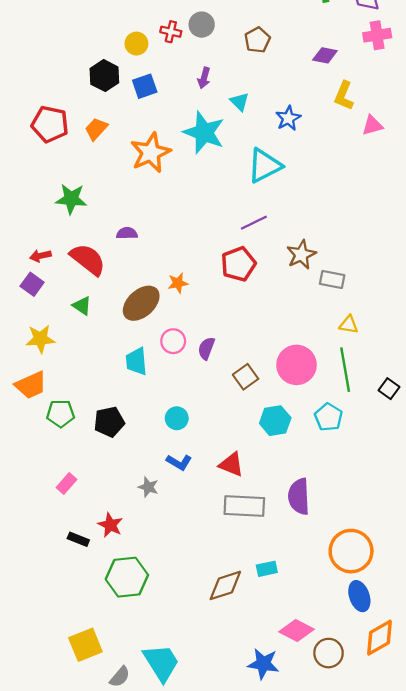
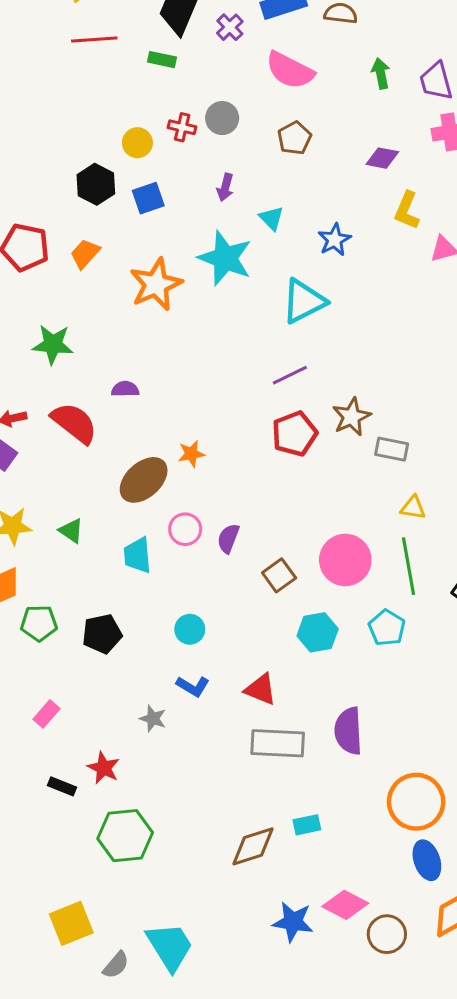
red pentagon: (238, 264) -> (294, 434), moved
green triangle: (82, 306) -> (71, 531), moved
blue star: (263, 664) -> (293, 922), moved

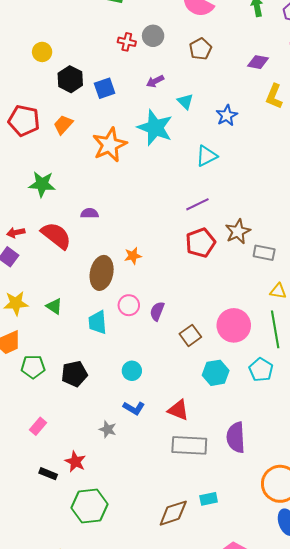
yellow circle: (137, 143) -> (42, 52), moved
purple arrow: (225, 187) -> (155, 81), turned 48
cyan triangle: (304, 301) -> (207, 156), size x0.7
brown ellipse: (144, 480) -> (102, 273), turned -36

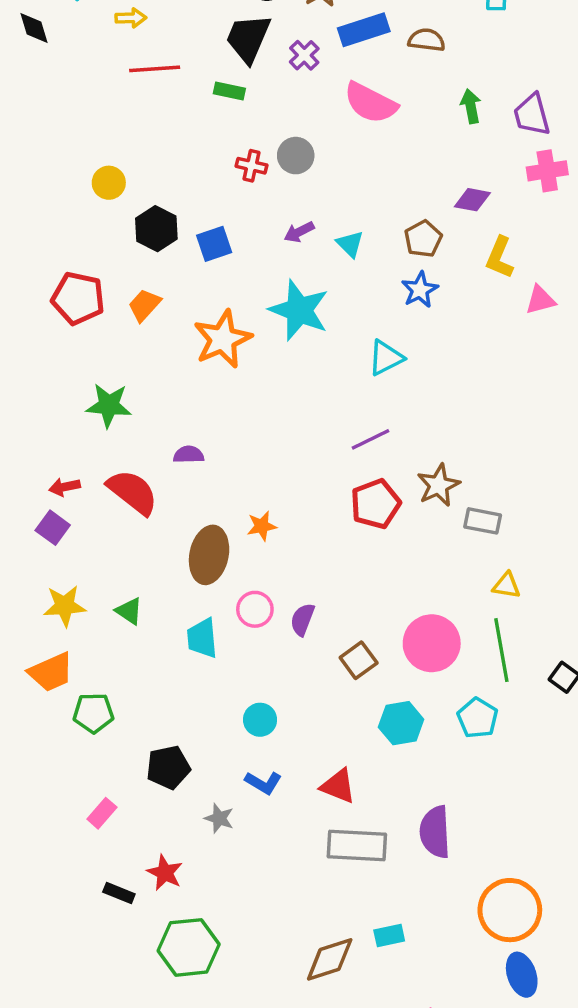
brown pentagon: (200, 49) -> (423, 239), moved
cyan triangle: (185, 101) -> (350, 244), moved
black pentagon: (74, 374) -> (168, 767), moved

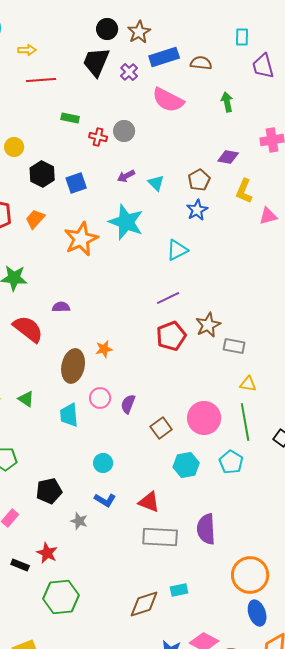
green rectangle: (229, 91) -> (70, 118), moved
purple trapezoid: (532, 115) -> (263, 66), moved

